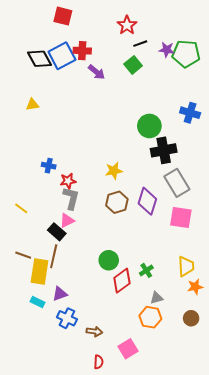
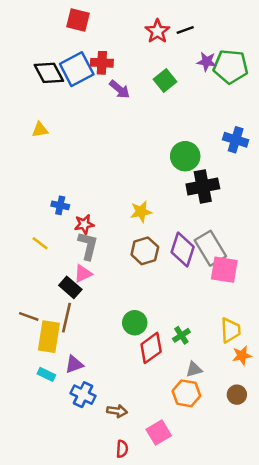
black line: (140, 44) -> (185, 30), moved
gray rectangle: (177, 183) -> (210, 248), moved
yellow line: (21, 208) -> (40, 243), moved

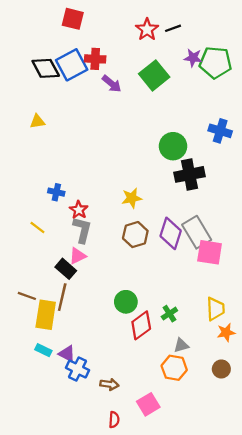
green square: (165, 80) -> (154, 75), size x1.4
red star: (84, 224) -> (79, 210), turned -30
purple triangle: (74, 364) -> (67, 354), moved, turned 48

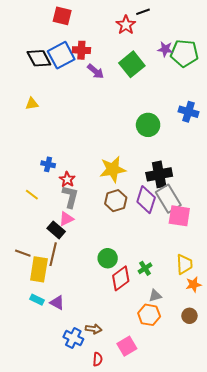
black line: (173, 28) -> (143, 12), moved
black cross: (190, 174) -> (159, 174), moved
yellow star: (132, 198) -> (113, 169), size x1.5
blue cross: (78, 369) -> (73, 338), moved

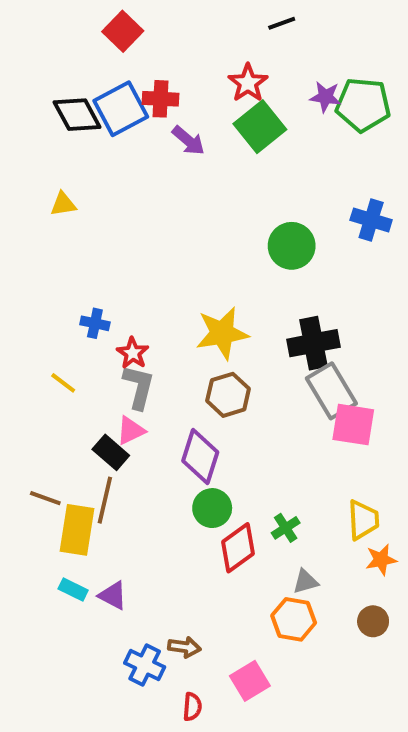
red square: (62, 16) -> (123, 31), turned 30
red star: (126, 25) -> (248, 83), moved
purple diamond: (146, 200) -> (200, 456), moved

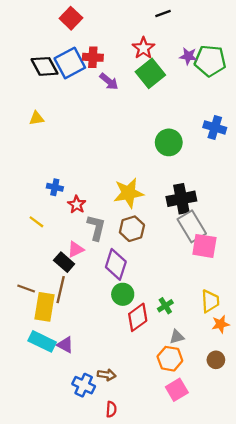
gray L-shape: (139, 387) -> (96, 228), moved
cyan rectangle: (73, 589) -> (42, 341), size x1.6
pink square: (250, 681) -> (177, 390), moved

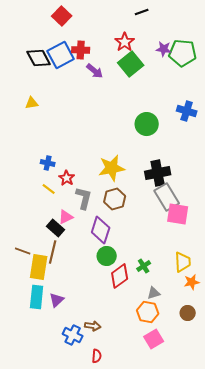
yellow line: (36, 222) -> (49, 189), moved
cyan rectangle: (42, 341) -> (37, 297), turned 70
purple triangle: (65, 345) -> (57, 300), turned 49

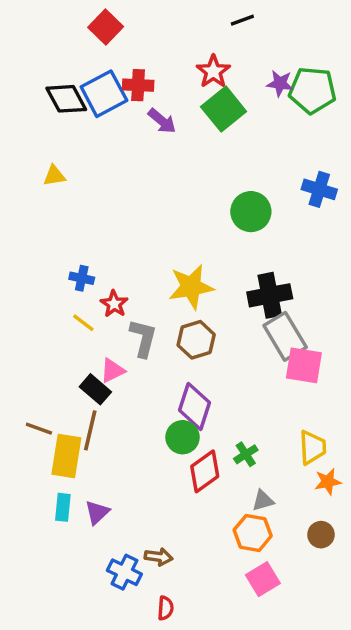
purple diamond: (101, 230) -> (194, 406), moved
cyan rectangle: (37, 297) -> (63, 507), size x0.7

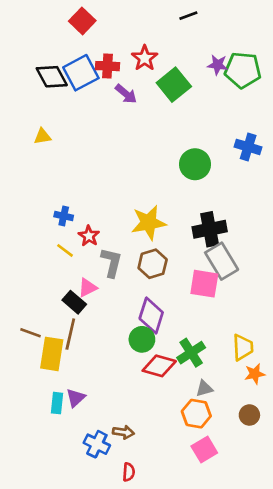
red star: (213, 71) -> (145, 58), moved
pink square: (304, 365) -> (204, 284), moved
green cross: (246, 454) -> (191, 353), size x1.5
red diamond: (205, 471) -> (159, 366), turned 52
cyan rectangle: (63, 507) -> (57, 403), moved

